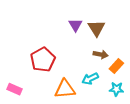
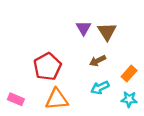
brown arrow: (101, 54) -> (98, 61), moved, turned 144
orange triangle: (65, 89) -> (57, 99), moved

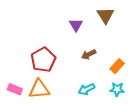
brown triangle: (107, 32) -> (106, 15), moved
cyan arrow: (100, 88) -> (87, 89), moved
orange triangle: (57, 99) -> (39, 89), moved

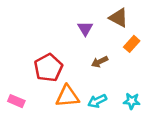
brown triangle: (106, 15) -> (119, 18), turned -30
orange rectangle: (117, 66) -> (132, 44), moved
orange triangle: (39, 89) -> (67, 96), moved

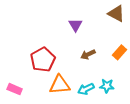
brown triangle: (119, 18) -> (116, 14), moved
orange rectangle: (132, 44) -> (119, 52), moved
cyan star: (132, 101) -> (107, 86), moved

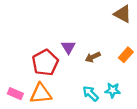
purple triangle: (75, 25) -> (68, 47), moved
orange triangle: (60, 85) -> (41, 94), moved
cyan arrow: (86, 89) -> (91, 94), turned 70

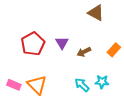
brown triangle: (123, 14) -> (96, 13), moved
red pentagon: (45, 63) -> (33, 44), moved
orange triangle: (41, 94) -> (37, 85), turned 50

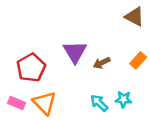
brown triangle: (96, 13) -> (134, 17), moved
purple triangle: (62, 43) -> (75, 52), size x1.5
red pentagon: (33, 44) -> (31, 68), moved

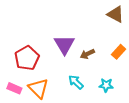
cyan arrow: (99, 103) -> (76, 82), moved

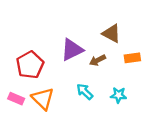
brown triangle: (115, 14) -> (111, 33), moved
purple triangle: (64, 45) -> (72, 50), turned 35
orange rectangle: (119, 52) -> (132, 58), turned 40

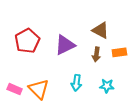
brown arrow: (98, 60) -> (96, 54), moved, turned -56
red pentagon: (30, 65) -> (27, 41), moved
cyan arrow: (85, 92) -> (76, 83), turned -126

